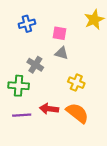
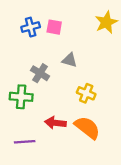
pink square: (59, 33) -> (54, 27), moved
purple line: (22, 115) -> (25, 142), moved

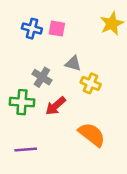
blue cross: (31, 27) -> (32, 29), turned 30
yellow cross: (86, 93) -> (91, 83), moved
red arrow: (55, 123) -> (56, 106), moved, turned -48

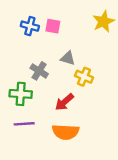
red arrow: (56, 106) -> (64, 102), moved
orange semicircle: (92, 135) -> (66, 132), moved, turned 145
purple line: (26, 149) -> (24, 124), moved

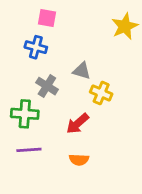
blue cross: (30, 26) -> (36, 47), moved
pink square: (53, 26) -> (47, 18), moved
orange semicircle: (66, 132) -> (79, 160), size x0.6

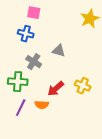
yellow cross: (101, 93) -> (83, 86), moved
purple line: (29, 150) -> (21, 108), turned -60
orange semicircle: (79, 160) -> (42, 105), moved

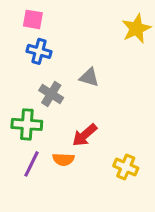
pink square: (34, 13) -> (33, 19), moved
yellow cross: (83, 86) -> (126, 167), moved

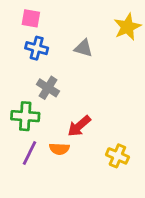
gray triangle: (89, 77) -> (83, 48), moved

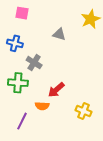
blue cross: (37, 48) -> (15, 43), moved
purple line: (30, 153) -> (22, 121), moved

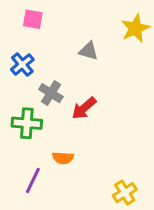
blue cross: (15, 43) -> (22, 64), turned 35
red arrow: (56, 90) -> (84, 108), moved
yellow cross: (83, 111) -> (125, 193), moved, turned 35

